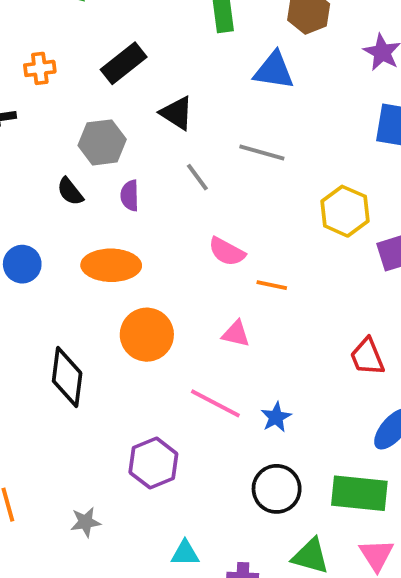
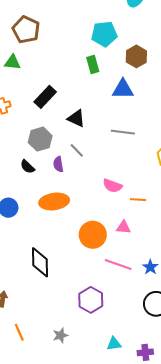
gray line: (197, 177) -> (77, 150), moved
orange circle: (147, 335) -> (93, 235), moved

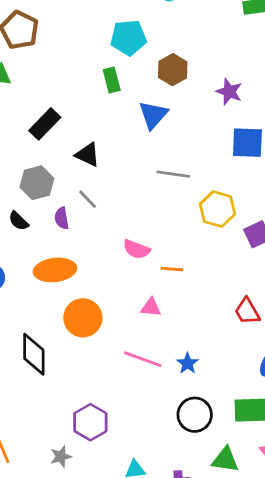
blue triangle: (123, 89) -> (153, 115), turned -50
gray line: (123, 132) -> (173, 174), moved
orange circle: (93, 235) -> (83, 318), moved
purple hexagon: (91, 300) -> (90, 422), moved

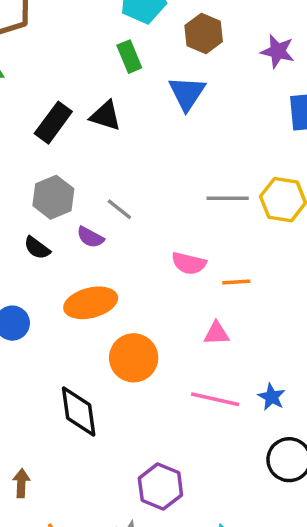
black triangle: (88, 155) -> (105, 116), moved
gray line: (173, 174) -> (228, 198), moved
purple semicircle: (62, 218) -> (90, 237), turned -45

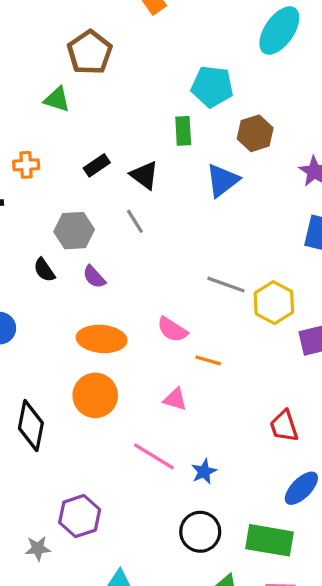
black rectangle: (53, 123) -> (97, 165), size x0.7
gray line: (119, 209) -> (135, 221), moved
orange ellipse: (91, 303) -> (102, 339), moved

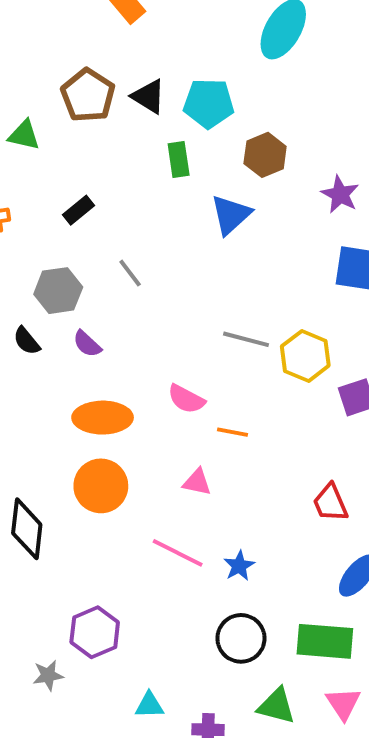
brown pentagon: (90, 52) -> (88, 95), moved
black triangle: (144, 175) -> (149, 96), moved

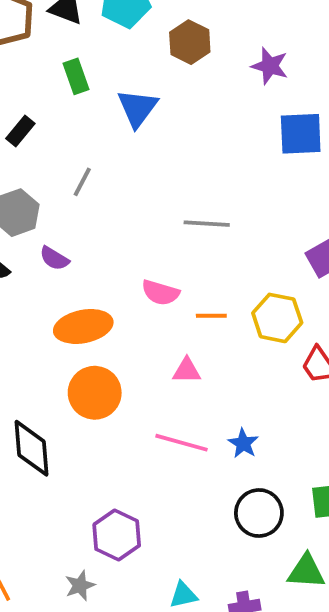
green rectangle: (179, 160) -> (76, 76), moved
blue triangle: (231, 215) -> (137, 108), moved
gray line: (130, 273) -> (82, 182), turned 76
yellow hexagon: (305, 356) -> (277, 318), moved

